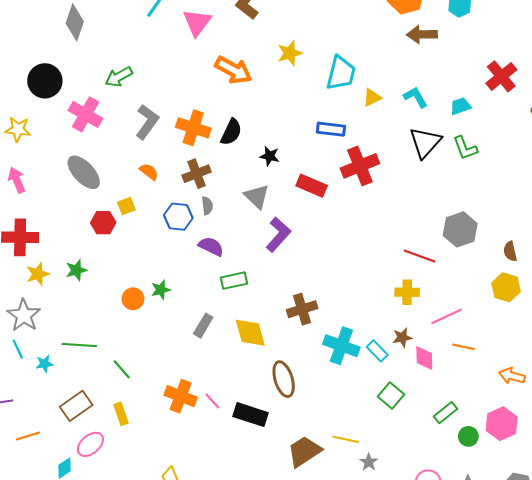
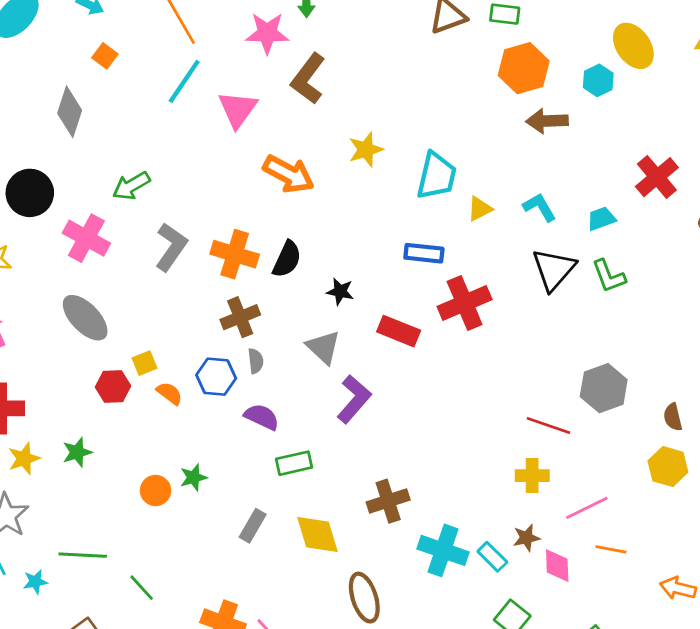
orange semicircle: (149, 172) -> (169, 393), moved

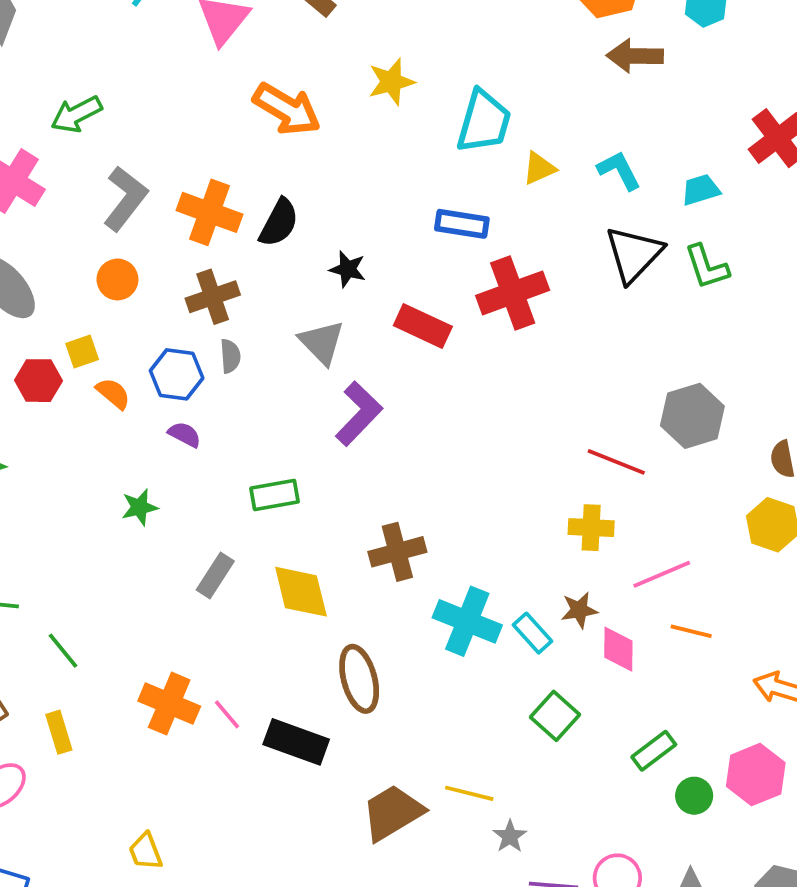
purple semicircle: (262, 417) -> (185, 434), moved, size x0.7
orange circle: (156, 491) -> (117, 279), moved

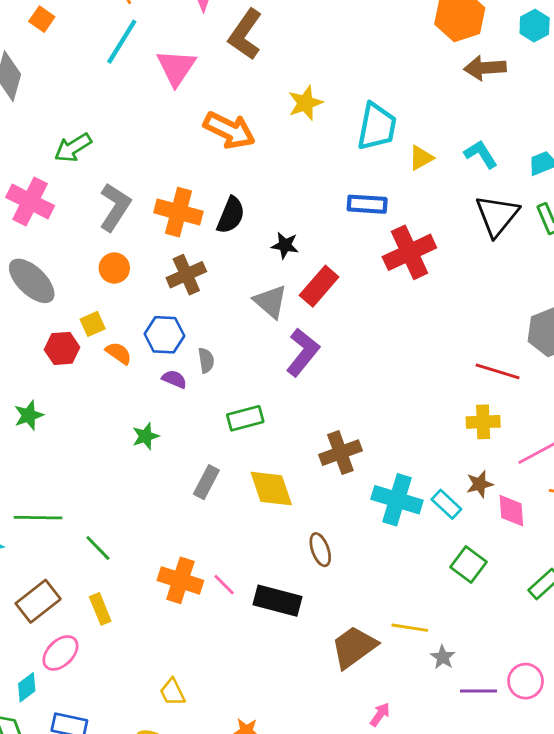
red rectangle: (423, 326) -> (319, 286), moved, turned -69
gray semicircle: (230, 356) -> (206, 360), moved
brown ellipse: (359, 679) -> (320, 550), size x0.7

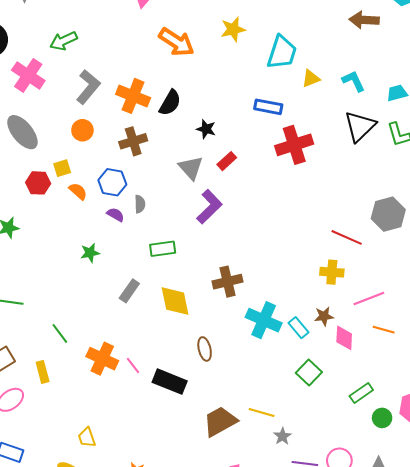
red rectangle: (319, 286) -> (227, 161), size x0.7
green line: (98, 548) -> (60, 333), moved

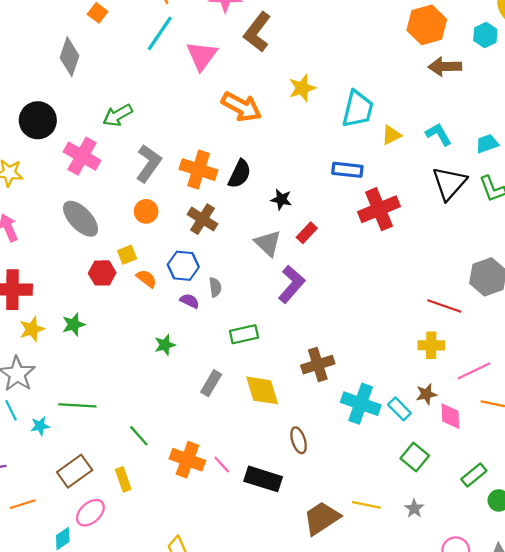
brown cross: (133, 141) -> (203, 219), turned -36
gray star: (282, 436) -> (414, 508), moved

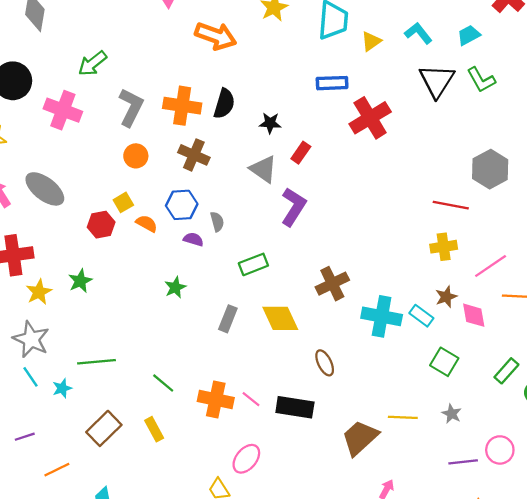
gray ellipse: (81, 219) -> (45, 189), moved
pink ellipse: (90, 513) -> (246, 459), moved

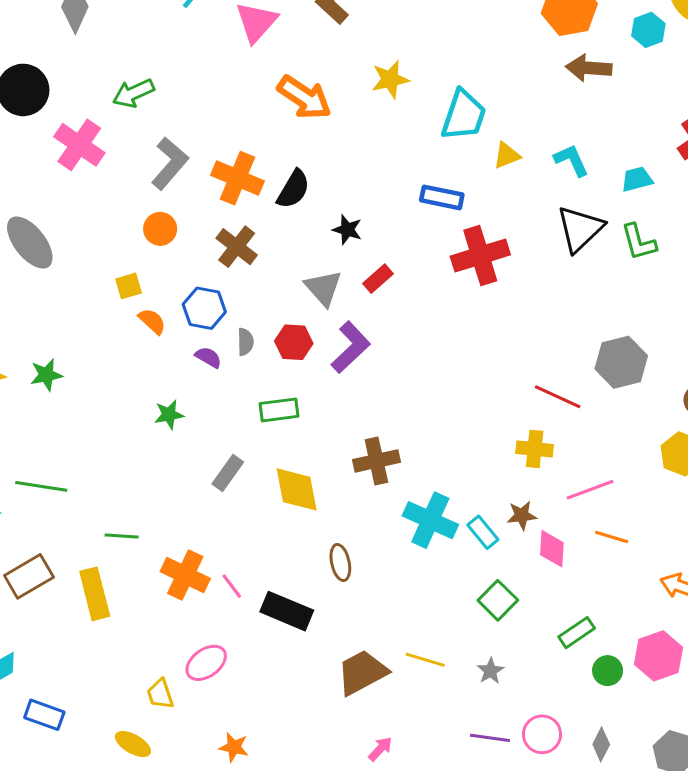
red hexagon: (101, 225) -> (294, 342), moved
green line: (163, 383) -> (122, 536), turned -50
yellow rectangle: (154, 429) -> (95, 594), size x1.5

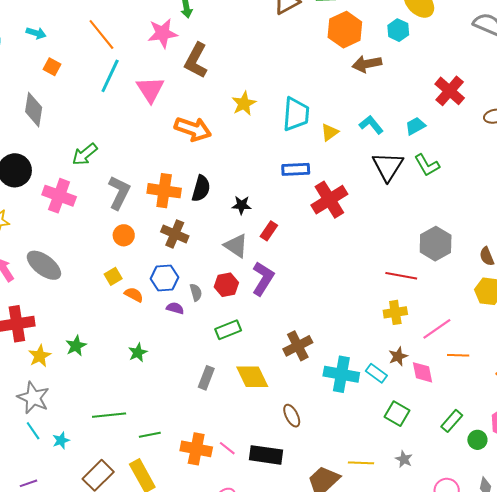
green star: (169, 415) -> (138, 353), moved
green line: (41, 486) -> (109, 415), moved

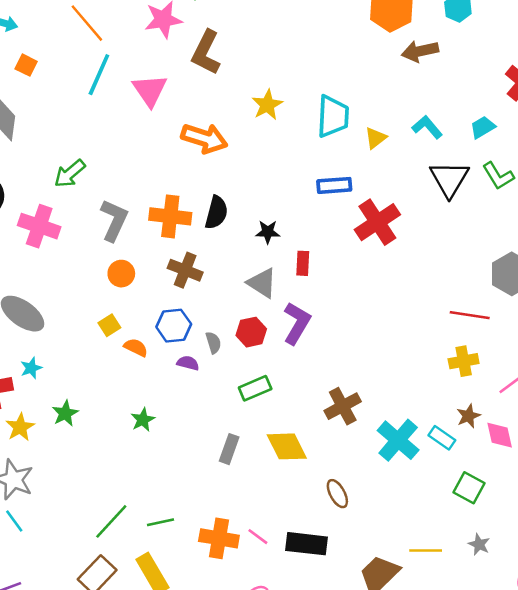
red rectangle: (269, 231) -> (303, 263), turned -30
cyan cross: (341, 374) -> (398, 440), turned 32
green line: (109, 415) -> (111, 521), moved, turned -40
cyan star: (61, 440) -> (31, 368), moved

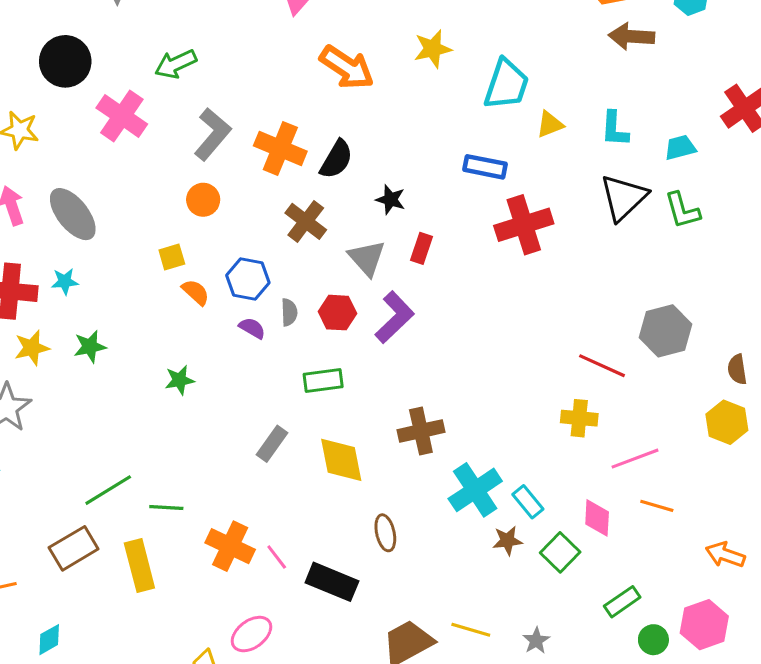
cyan L-shape: (427, 127) -> (615, 129), turned -152
brown cross: (185, 270) -> (306, 221), moved
brown star: (468, 416) -> (507, 541), moved
green square: (469, 488) -> (560, 552), moved

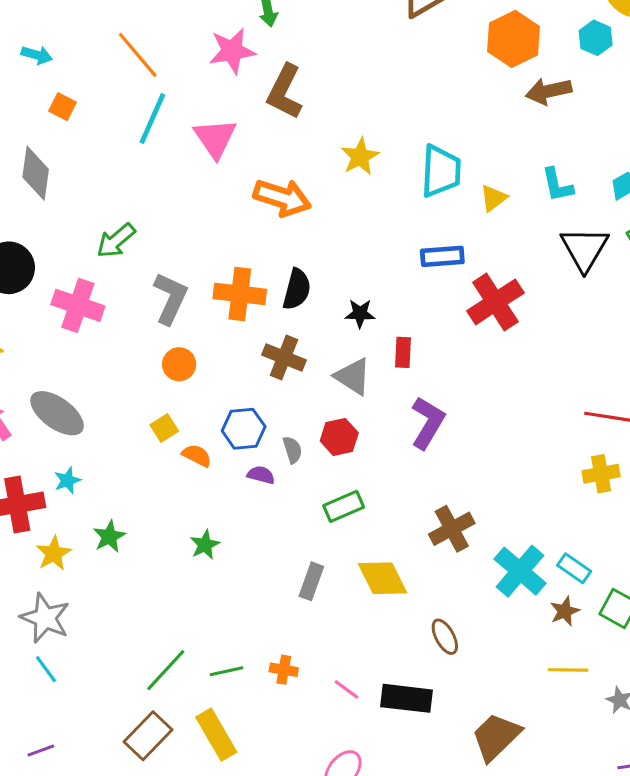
purple L-shape: (394, 317) -> (428, 423), moved
orange cross: (230, 546) -> (284, 670), moved, size x0.6
yellow line: (471, 630) -> (568, 670), moved

